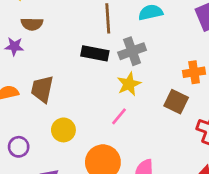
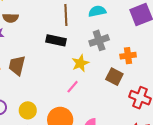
gray cross: (132, 51) -> (99, 40), moved
yellow circle: (63, 130) -> (28, 110), moved

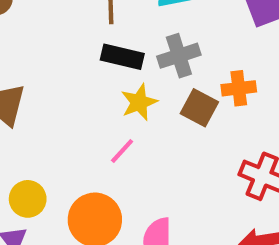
black rectangle: (56, 40) -> (122, 57), moved
brown square: (114, 77) -> (199, 108), moved

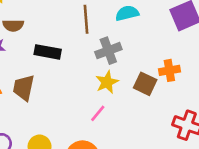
gray cross: (179, 56) -> (108, 51), moved
black rectangle: (122, 57) -> (48, 52), moved

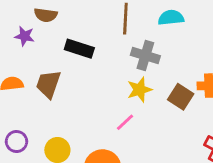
gray cross: (108, 51) -> (145, 56), turned 30

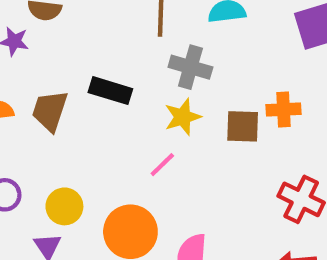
black rectangle: (79, 49) -> (110, 91), moved
brown square: (181, 97) -> (243, 126), turned -30

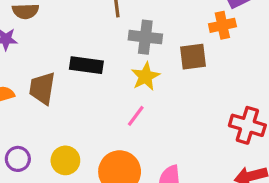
orange cross: (284, 110) -> (222, 25), moved
brown square: (243, 126) -> (193, 57), moved

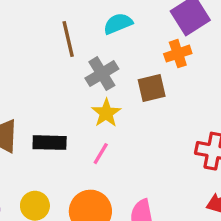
gray cross: (145, 37) -> (102, 74), turned -32
black rectangle: (86, 65) -> (50, 143), moved

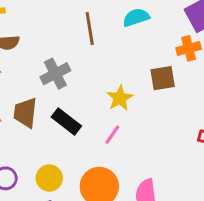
gray cross: (102, 74) -> (55, 74), moved
black rectangle: (50, 143) -> (66, 121), turned 32

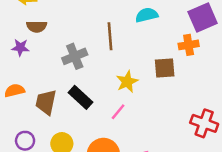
brown line: (90, 28) -> (110, 36), moved
brown trapezoid: (25, 113) -> (46, 102), moved

